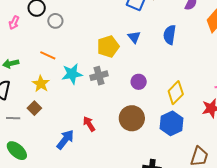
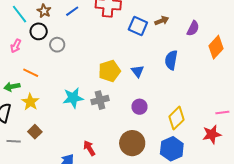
blue triangle: (134, 37) -> (138, 71), moved
orange line: (48, 55) -> (31, 73), moved
yellow star: (41, 84) -> (30, 102), moved

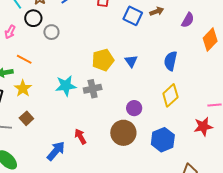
blue semicircle: (171, 60) -> (171, 61), moved
purple circle: (140, 107) -> (134, 108), moved
yellow diamond: (176, 118) -> (170, 95), moved

